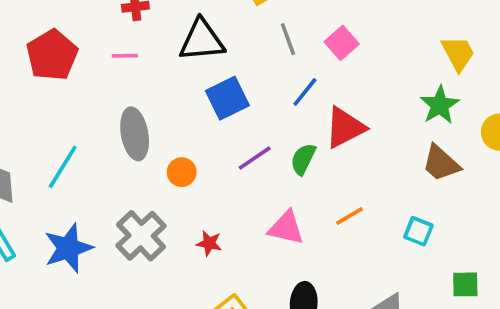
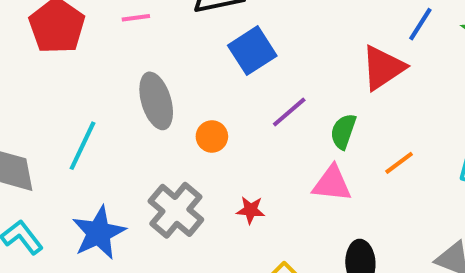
blue line: (305, 92) -> (420, 24), moved
green semicircle: (303, 159) -> (343, 131), moved

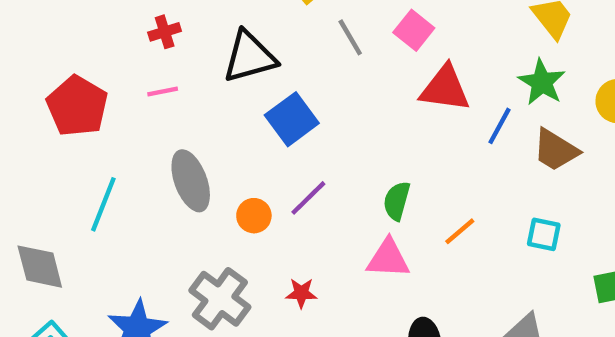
blue line: (420, 24) -> (499, 126), moved
red triangle: (383, 68) -> (445, 88), moved, turned 45
purple line: (289, 112) -> (308, 198), moved
cyan line: (82, 146) -> (103, 204), moved

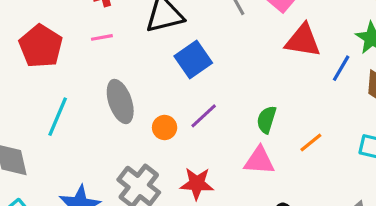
red star: (301, 293) -> (197, 184), size x1.5

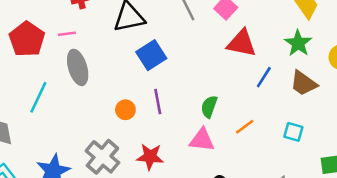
pink line: (102, 37) -> (67, 34), moved
blue line: (341, 68) -> (264, 77), moved
gray ellipse: (120, 102) -> (78, 67), moved
purple line: (204, 116) -> (158, 102), turned -60

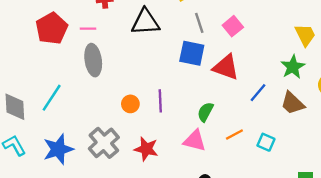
red triangle: (242, 43) -> (226, 67), moved
blue square: (151, 55) -> (192, 53), moved, turned 36
cyan line: (38, 97) -> (52, 98), moved
cyan square: (293, 132) -> (266, 142), moved

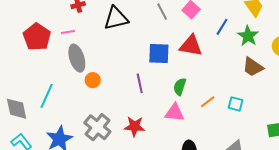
blue square: (192, 53) -> (159, 53), moved
blue line: (258, 93) -> (222, 27), moved
orange circle: (130, 104) -> (93, 80), moved

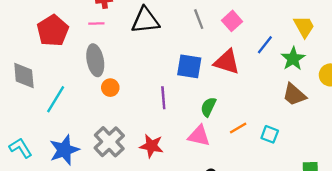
pink line: (68, 32) -> (96, 23), moved
gray diamond: (17, 109) -> (24, 76), moved

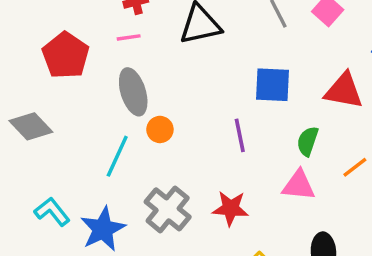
red triangle: (227, 62) -> (344, 91), moved
gray diamond: (24, 76) -> (31, 126), turned -32
cyan line: (56, 99) -> (117, 156), moved
cyan L-shape: (21, 148) -> (52, 212), moved

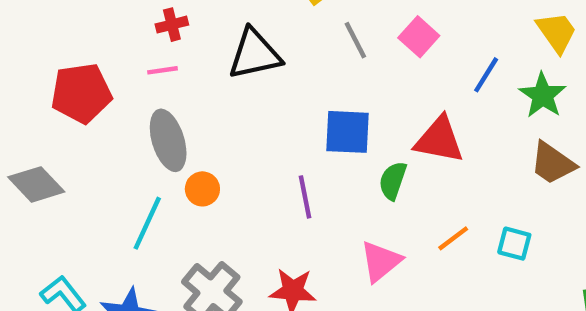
red pentagon: (66, 55) -> (81, 93), turned 30
green semicircle: (308, 141) -> (393, 181), moved
pink triangle: (299, 185) -> (381, 261), turned -45

